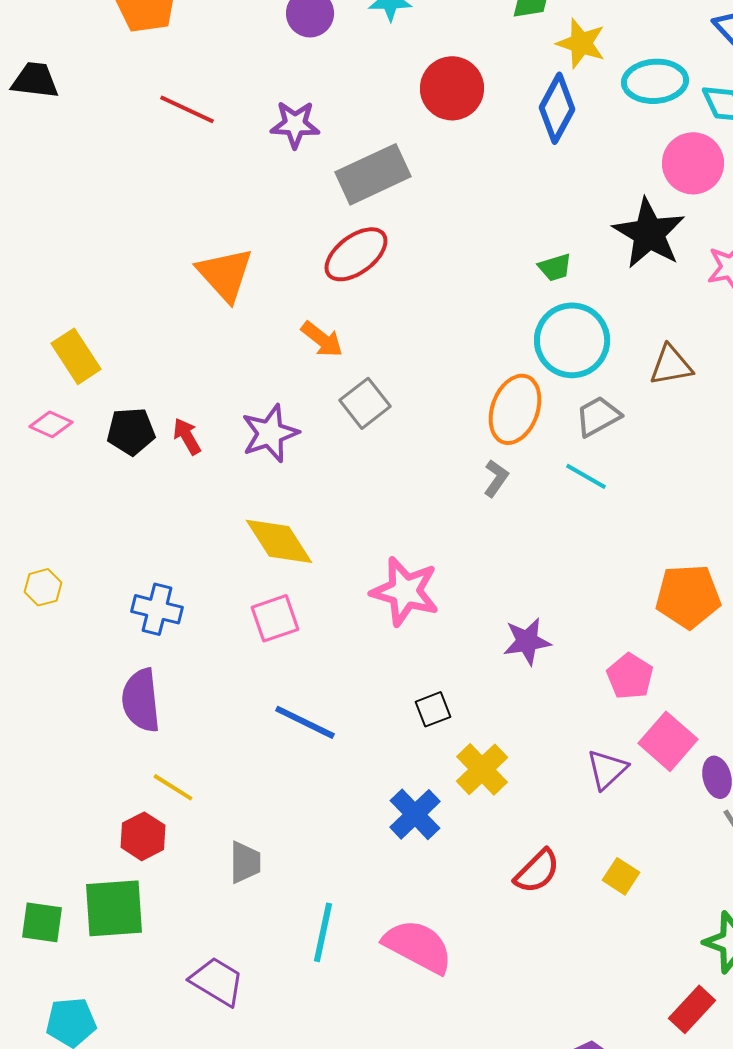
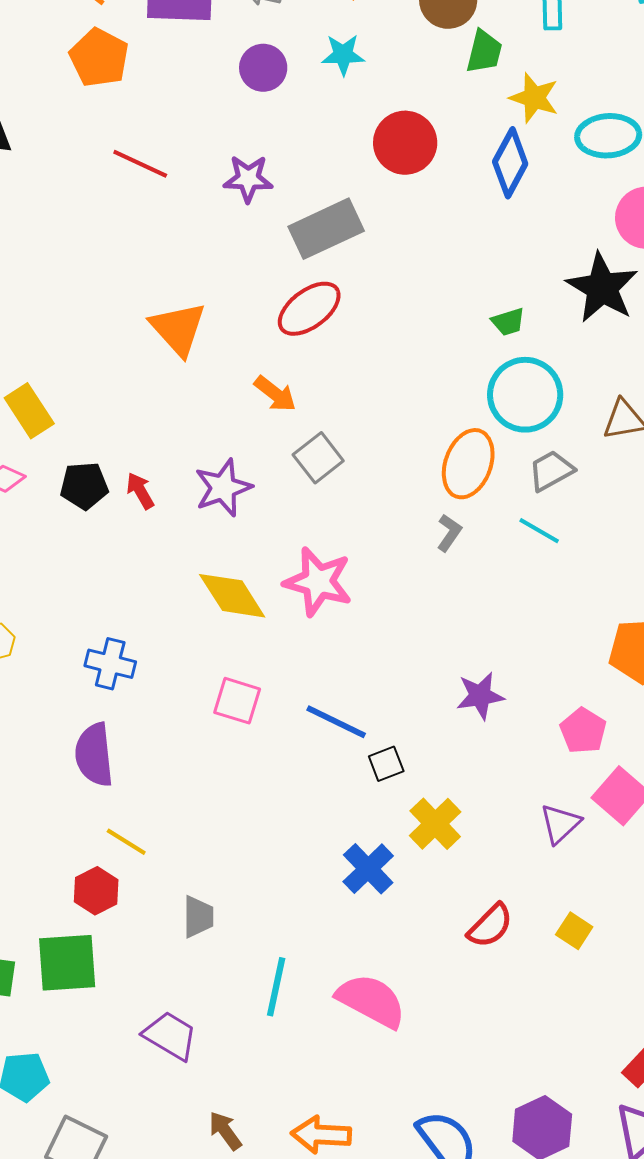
pink star: (405, 591) -> (318, 582), moved
pink square: (275, 618) -> (237, 701), moved, turned 36
blue line: (305, 722) -> (336, 722), moved

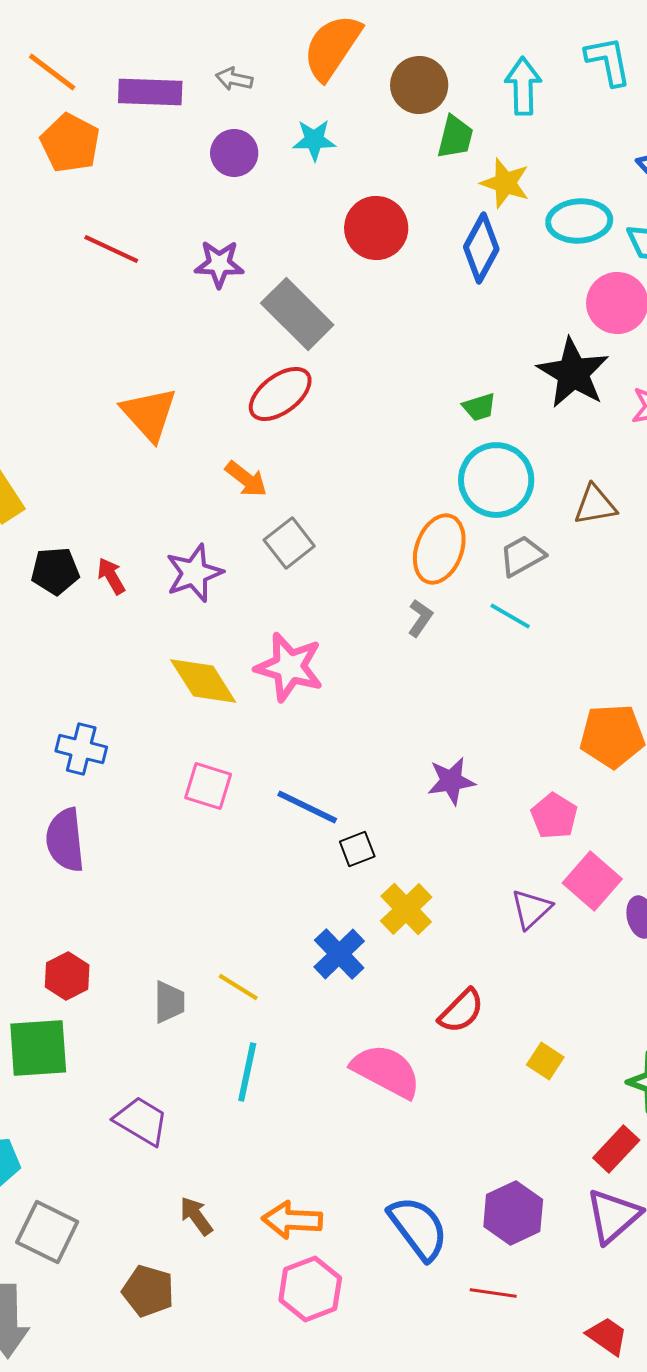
gray rectangle: (326, 229) -> (297, 314), turned 70
yellow line: (126, 842) -> (238, 987), moved
yellow square: (574, 931) -> (545, 1061), moved
pink semicircle: (371, 1001) -> (386, 1071), moved

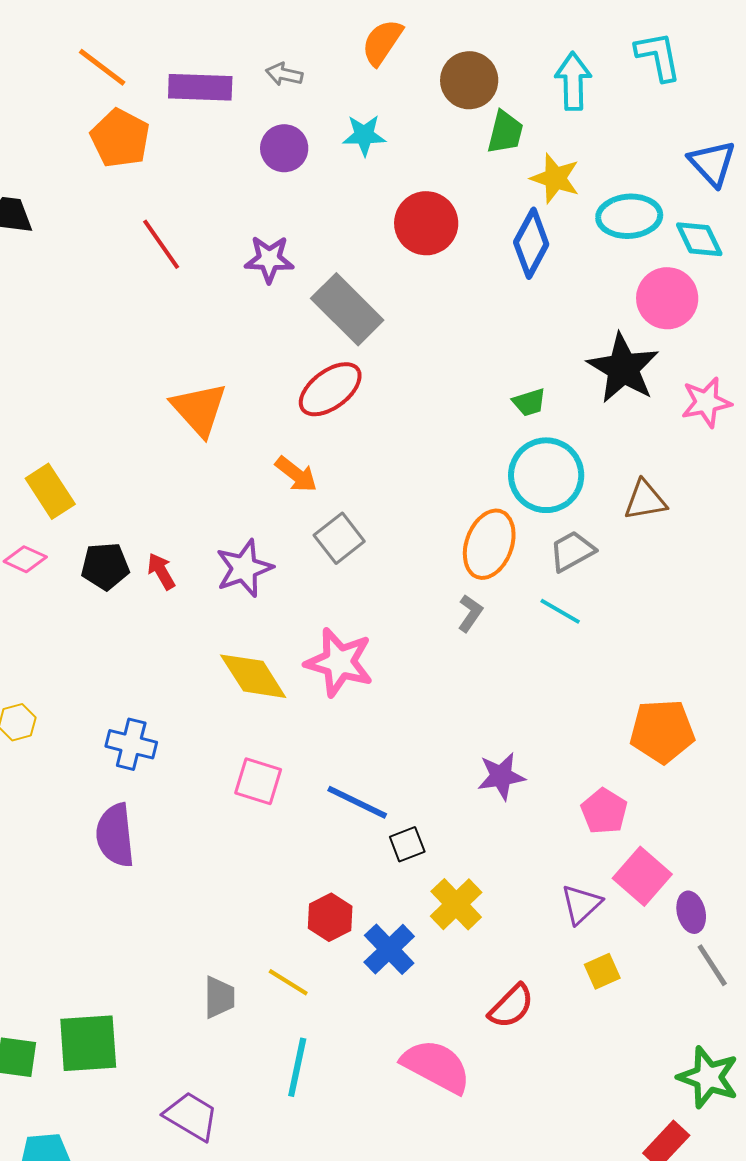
orange semicircle: (332, 47) -> (382, 42), size x0.7
red line: (111, 249) -> (161, 244), turned 30
red hexagon: (67, 976) -> (330, 917), moved
yellow square: (545, 1061) -> (602, 971), moved, turned 33

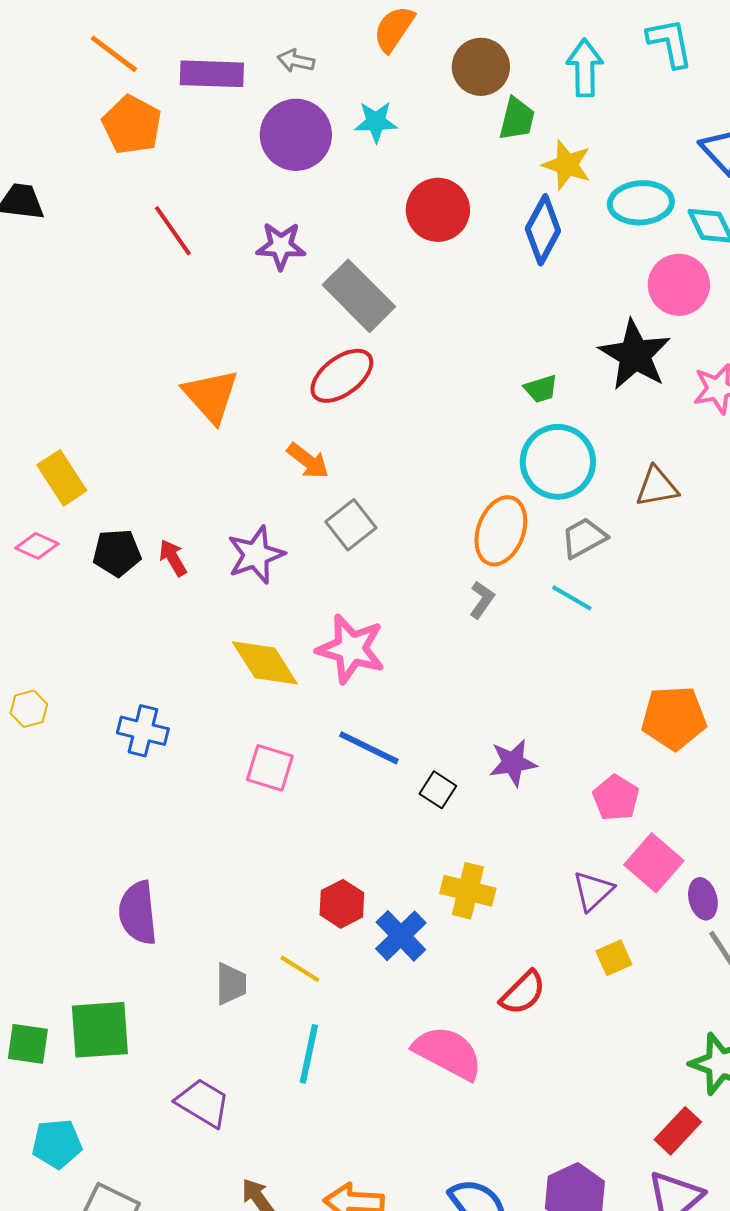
purple circle: (284, 148) -> (296, 135), size x1.5
blue line: (357, 802) -> (369, 748), moved
purple semicircle: (115, 835) -> (138, 913), moved
black square: (407, 844) -> (438, 790), moved, turned -36
yellow cross: (456, 904) -> (468, 891), turned -32

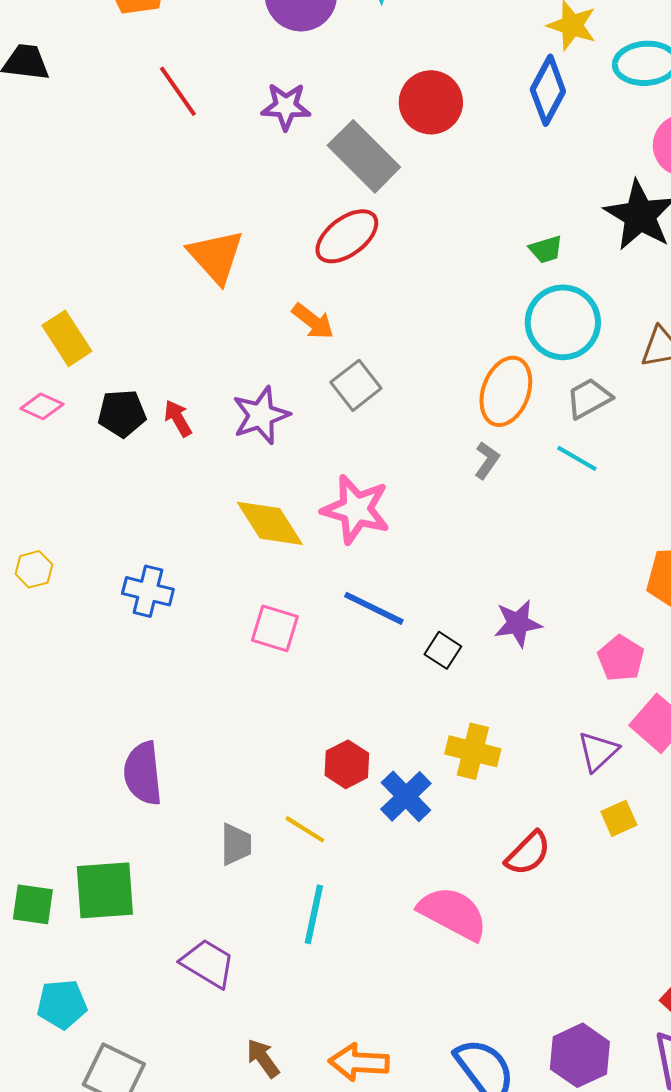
red circle: (438, 210) -> (431, 102), moved

